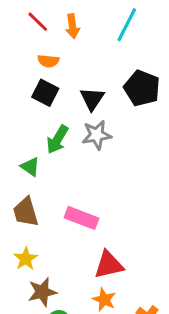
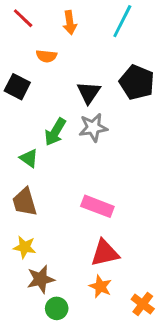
red line: (38, 22) -> (23, 18), moved
black square: (45, 93) -> (17, 87), moved
pink rectangle: (82, 218) -> (97, 206), moved
yellow star: (26, 259) -> (25, 247), turned -30

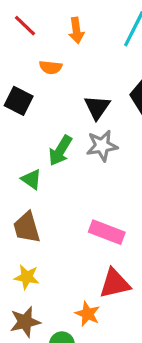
brown star: (41, 279) -> (25, 322), moved
orange star: (100, 287) -> (88, 314), moved

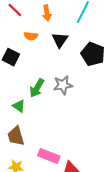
black triangle: (97, 107) -> (60, 40), moved
pink rectangle: (107, 232) -> (49, 156), moved

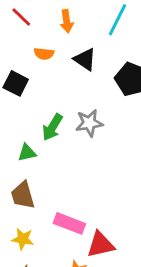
black triangle: (60, 40) -> (85, 59), turned -30
green triangle: (19, 106) -> (27, 153), turned -48

